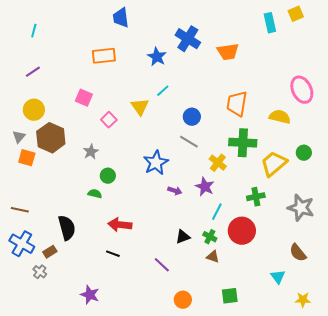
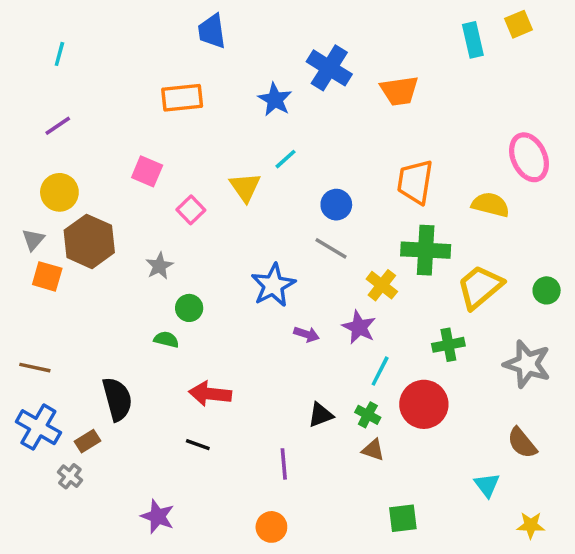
green circle: (304, 153) -> (547, 290), moved
purple line: (162, 265) -> (284, 464), turned 42
orange circle: (183, 300) -> (271, 527), moved

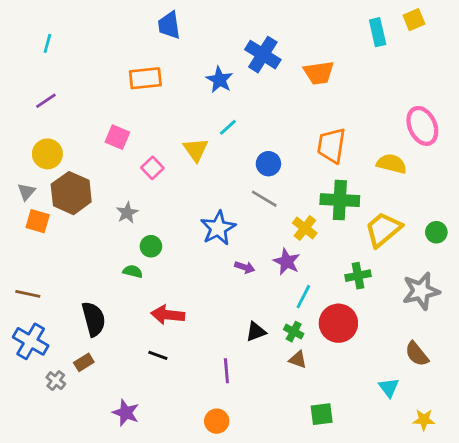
gray star: (527, 364) -> (421, 291), turned -30
brown rectangle: (87, 441) -> (84, 362), moved

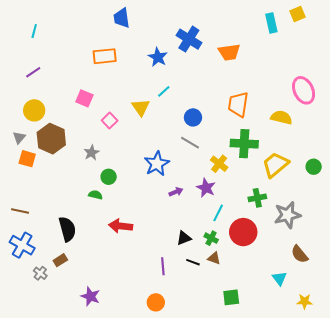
purple arrow: (245, 267) -> (176, 192), turned -40
gray star: (421, 291) -> (287, 215), moved
black line: (158, 355) -> (193, 262), moved

